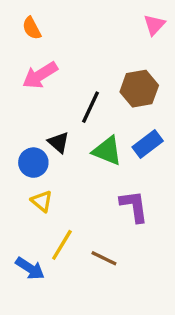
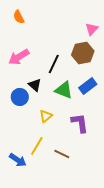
pink triangle: (154, 25) -> (92, 29), moved
pink arrow: (40, 75) -> (19, 57), moved
yellow triangle: (42, 201) -> (46, 116), moved, turned 40

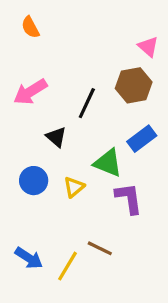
pink triangle: (92, 29) -> (148, 47), turned -32
green triangle: (64, 90) -> (108, 163), moved
blue circle: (20, 97) -> (34, 181), moved
yellow line: (37, 146) -> (67, 266), moved

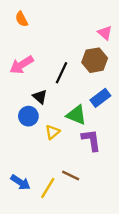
blue circle: (34, 181) -> (28, 116), moved

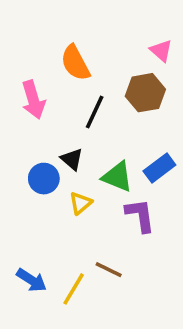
orange semicircle: (22, 19) -> (75, 63), moved, size x1.5
pink arrow: (22, 65) -> (33, 100), turned -75
black triangle: (40, 97) -> (72, 159), moved
blue rectangle: (100, 98) -> (159, 168), moved

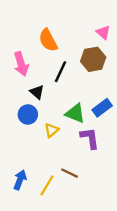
black triangle: (72, 159) -> (37, 92), moved
blue arrow: (32, 280) -> (20, 180), turned -102

